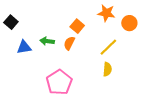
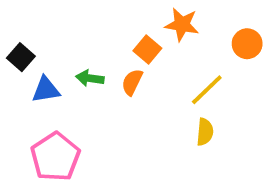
orange star: (106, 13) -> (182, 25), moved
black square: (11, 22) -> (21, 57), moved
pink pentagon: (59, 82) -> (55, 157), moved

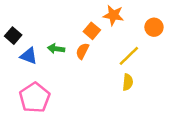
blue triangle: (46, 90) -> (29, 56), turned 30

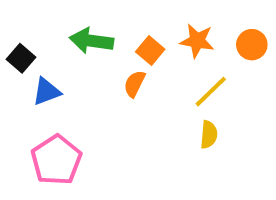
orange star: (113, 15) -> (197, 41), moved
green arrow: (56, 49) -> (91, 41), moved, size x1.5
blue triangle: (29, 56) -> (47, 92), turned -42

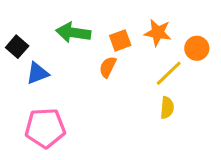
orange circle: (252, 45) -> (197, 48), moved
orange square: (150, 51) -> (120, 40), turned 30
pink pentagon: (56, 160) -> (45, 128), turned 30

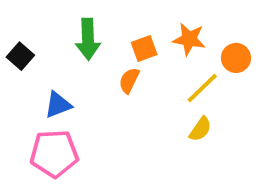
green arrow: (73, 33) -> (88, 39), turned -100
blue triangle: (37, 73) -> (58, 105), moved
yellow semicircle: (167, 108) -> (200, 129), turned 30

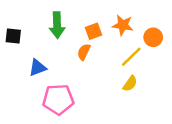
black square: (20, 56) -> (13, 36), turned -35
pink pentagon: (54, 154) -> (58, 99), moved

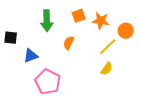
orange square: (94, 31) -> (79, 16), moved
black square: (13, 36) -> (11, 38), moved
pink pentagon: (58, 99) -> (48, 82), turned 30

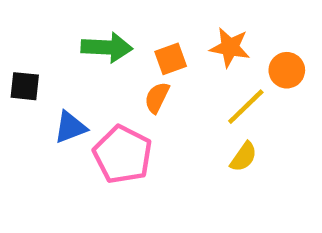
orange square: (79, 16) -> (171, 59), moved
green arrow: (47, 21) -> (107, 47), turned -85
pink pentagon: (48, 82) -> (123, 155), moved

